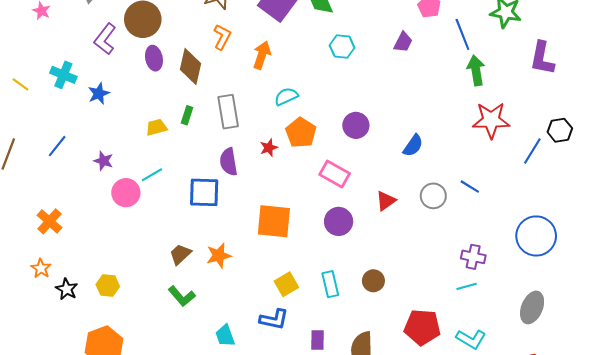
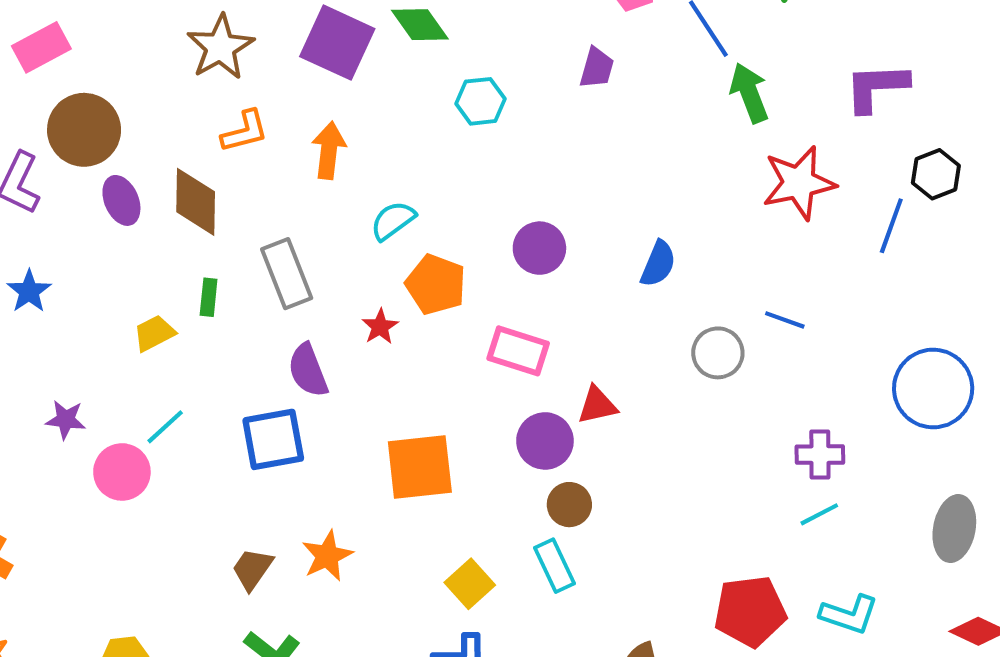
orange L-shape: (222, 37) -> (245, 131), turned 60
purple L-shape: (542, 58) -> (876, 87), moved, turned 88
red triangle: (386, 201) -> (597, 405), moved, turned 35
brown circle: (373, 281) -> (569, 505), moved

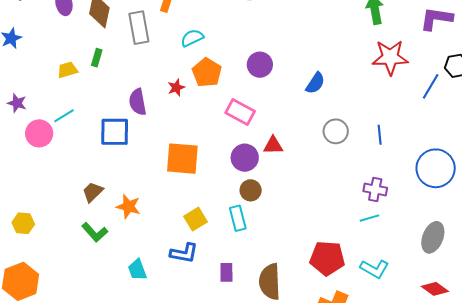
gray rectangle: (287, 274) -> (139, 28), moved
blue line: (785, 320) -> (380, 135), moved, turned 54
orange star: (327, 556) -> (128, 206), moved, turned 30

